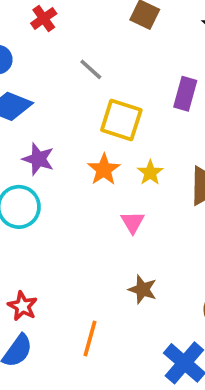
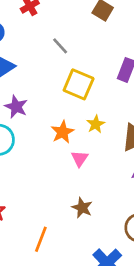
orange star: (104, 170) -> (62, 132), moved

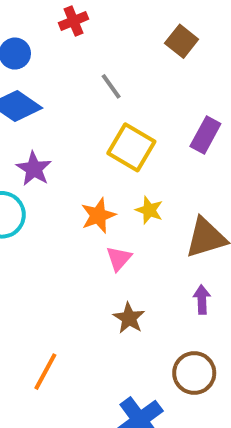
yellow star: (96, 124) -> (149, 210), turned -30
brown star: (82, 208) -> (129, 318), moved

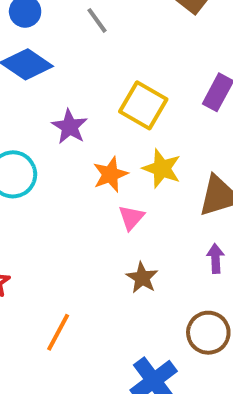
gray line: (111, 86) -> (97, 20), moved
purple star: (34, 169) -> (70, 127), moved
yellow star: (149, 210) -> (162, 169), size x1.4

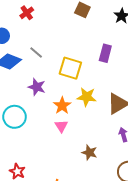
gray line: (97, 20) -> (36, 52), moved
pink triangle: (131, 218) -> (61, 126), moved

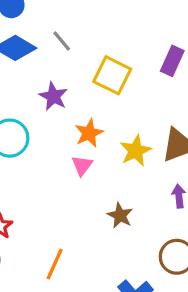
yellow star: (87, 97) -> (136, 151), moved, turned 30

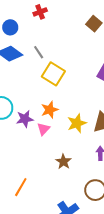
yellow square: (112, 75) -> (53, 74), moved
purple star: (53, 96) -> (25, 119), moved, turned 30

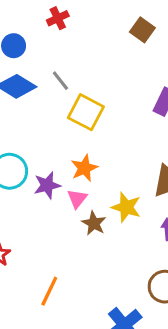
yellow star: (77, 123) -> (126, 207), moved, turned -30
brown star: (63, 162) -> (94, 223), moved

